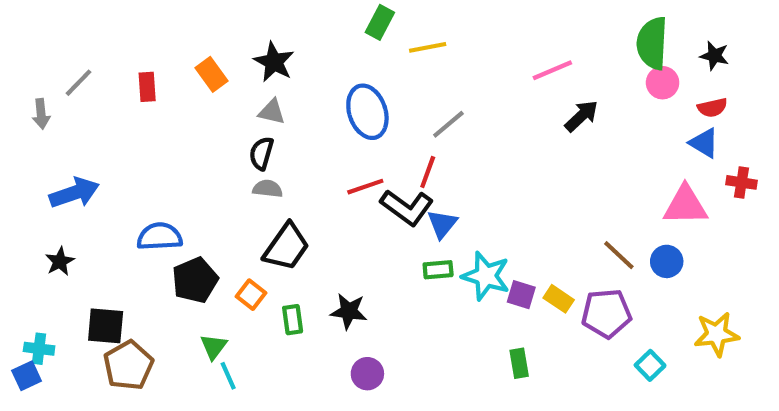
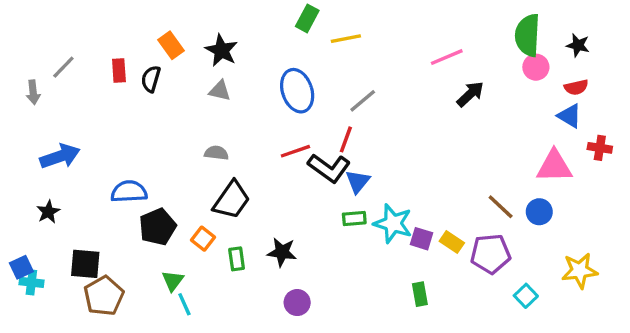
orange rectangle: (212, 74) -> (171, 45), moved
black semicircle: (261, 153) -> (151, 79), moved
blue square: (27, 376) -> (21, 267), moved

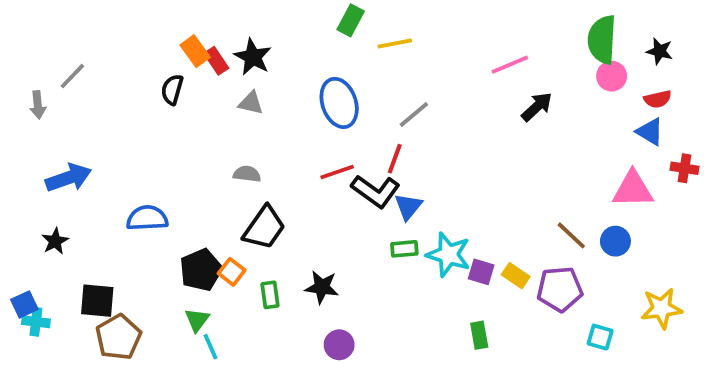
red rectangle: (119, 71) -> (216, 61), moved, turned -30
black pentagon: (158, 227) -> (201, 270), moved
cyan square: (526, 296) -> (600, 337), turned -30

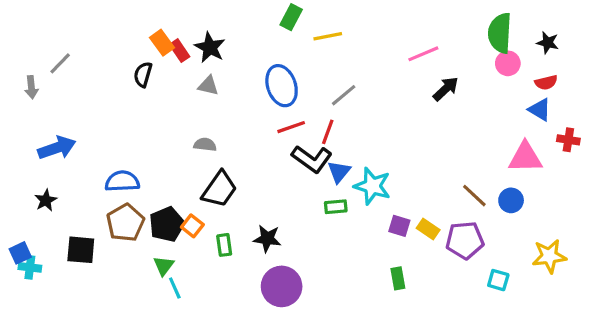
red line: (337, 172) -> (291, 127), moved
cyan star: (448, 255) -> (372, 186), moved
brown pentagon: (118, 337) -> (125, 223), moved
purple circle: (339, 345) -> (282, 286), size x1.6

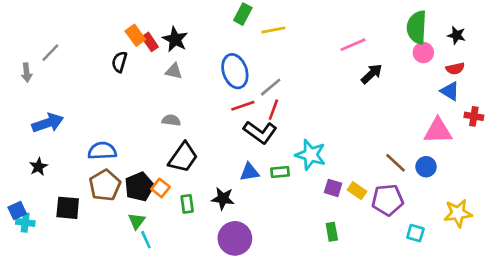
gray line: (344, 95) -> (271, 87), moved
blue triangle: (339, 172) -> (249, 172), moved, turned 42

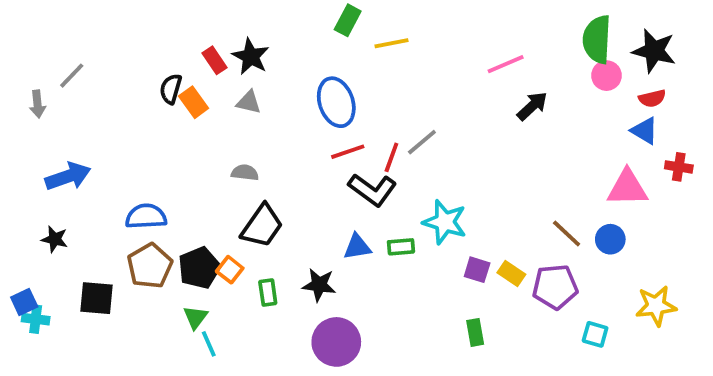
orange rectangle: (135, 35) -> (194, 102), moved
black star: (457, 35) -> (654, 51), size x1.6
gray line: (271, 87) -> (422, 142), moved
black star: (38, 167) -> (55, 239), turned -30

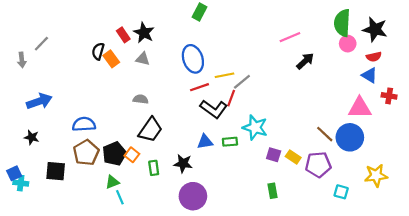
yellow line: (391, 43) -> (225, 75), moved
red line: (391, 157) -> (231, 98), moved
blue circle: (610, 239) -> (350, 137), size x1.6
green triangle: (195, 317) -> (112, 182), turned 32

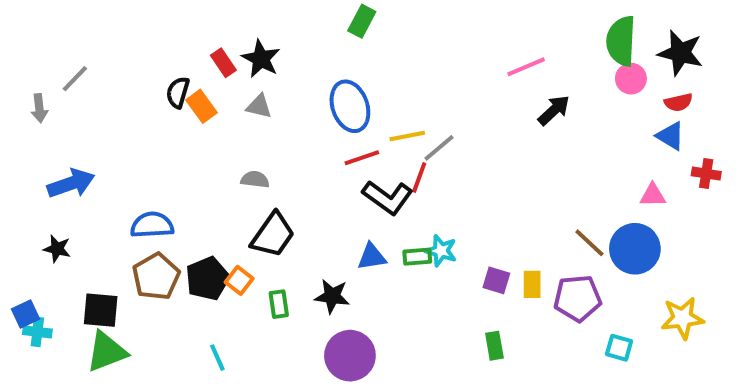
pink triangle: (360, 108) -> (653, 195), size x0.6
cyan star: (255, 128) -> (441, 251), moved, size x0.7
yellow rectangle: (293, 157) -> (532, 284), turned 56
green triangle: (112, 182) -> (107, 352), moved, size x1.6

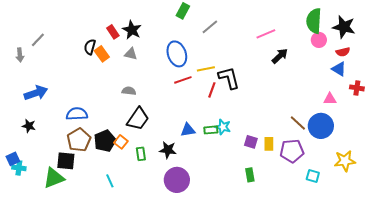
gray line: (439, 148) -> (210, 27), moved
black L-shape: (388, 197) -> (229, 78), moved, turned -140
black square: (101, 310) -> (66, 161), moved

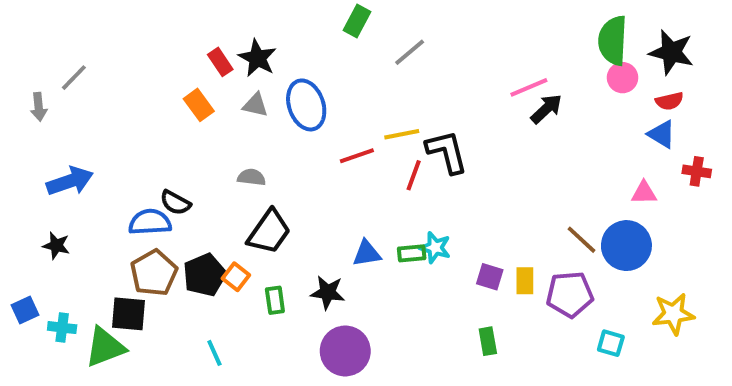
pink line: (266, 34) -> (529, 87), moved
black semicircle: (90, 47) -> (175, 203), moved, turned -77
blue ellipse: (177, 54) -> (306, 105), moved
cyan cross: (19, 168) -> (62, 328), moved

